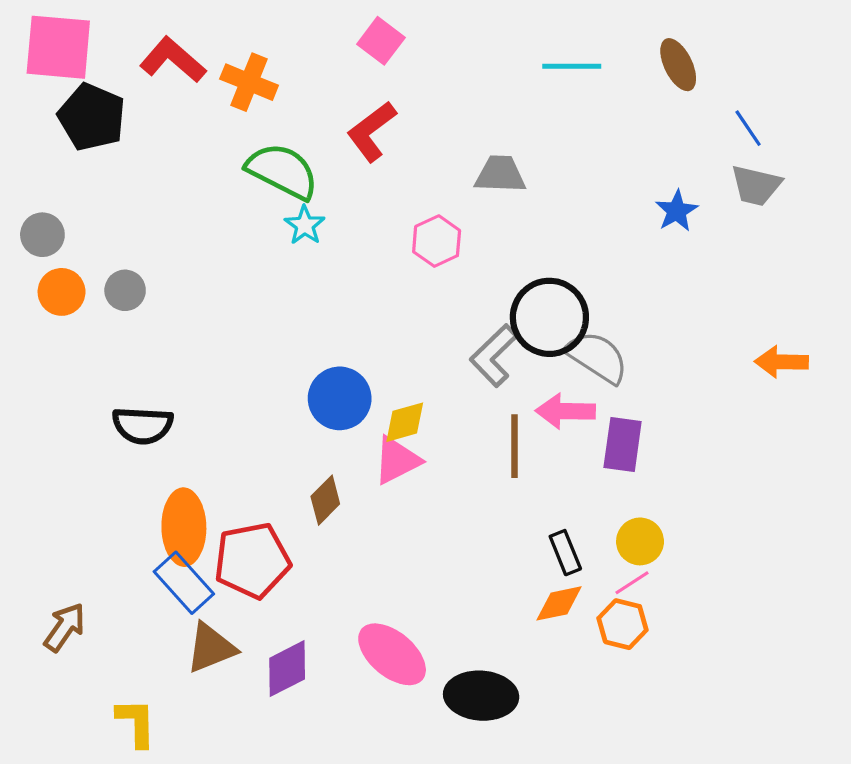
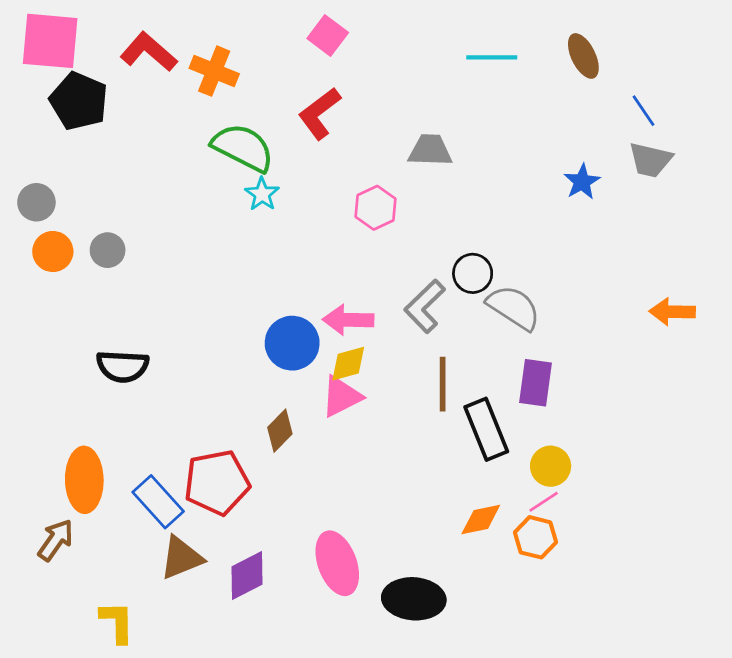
black circle: (549, 317) -> (473, 273), size x0.6
pink arrow: (565, 411) -> (348, 320), moved
orange ellipse: (184, 527) -> (84, 480), moved
black rectangle: (565, 553) -> (486, 429), moved, size x1.6
pink ellipse: (392, 654) -> (337, 563), turned 30

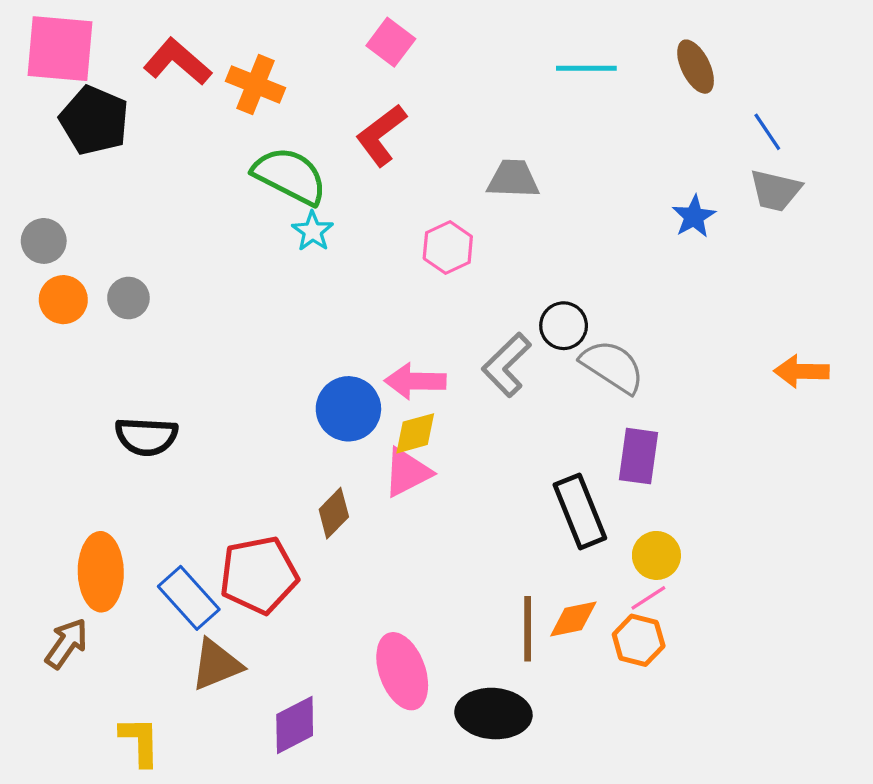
brown line: (443, 384) -> (528, 629), moved
purple diamond: (247, 576) -> (295, 725), moved

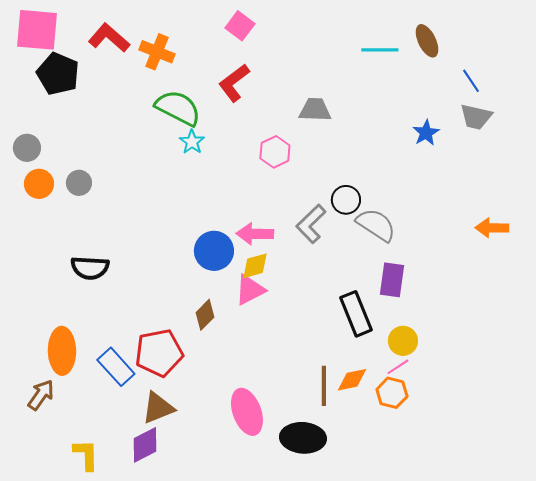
cyan line: (586, 68) -> (380, 50), moved
brown triangle: (216, 665) -> (158, 408), moved
purple diamond: (295, 725) -> (145, 445), moved

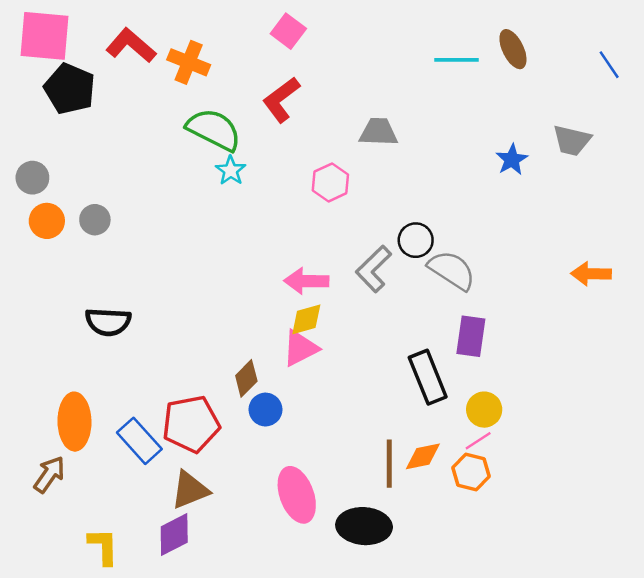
blue line: (471, 81) -> (609, 65), moved
blue circle: (214, 251) -> (265, 410), moved, size x0.7

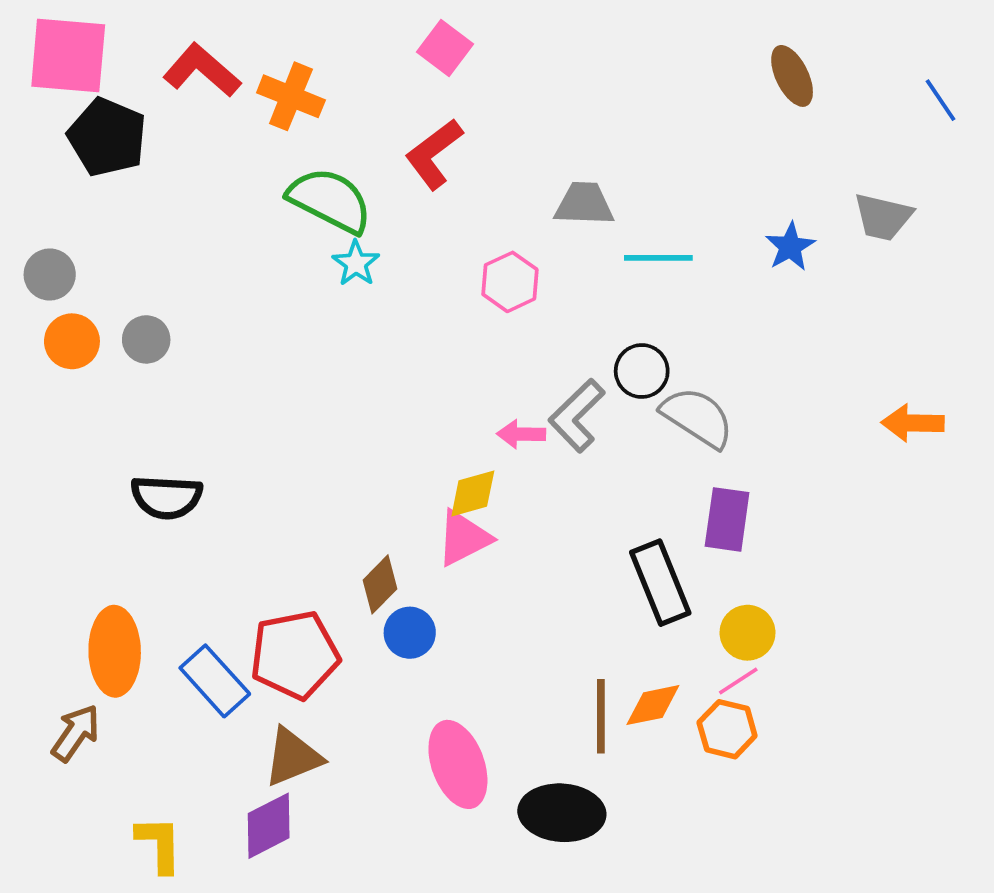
cyan line: (457, 60) -> (658, 258), moved
pink arrow: (306, 281) -> (521, 434), moved, size x0.7

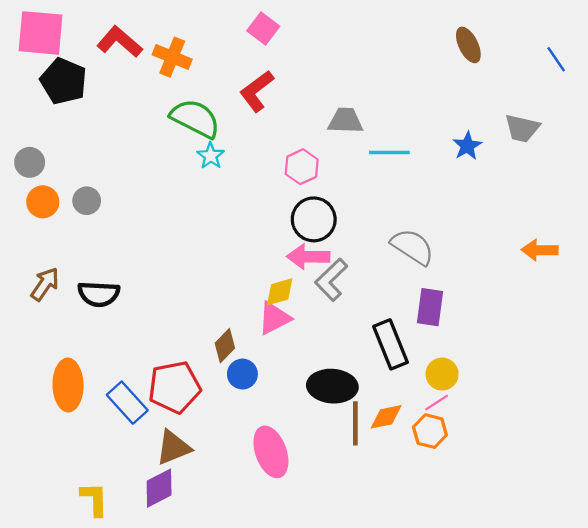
black circle: (642, 371) -> (314, 219), moved, size x1.4
gray L-shape: (577, 416) -> (331, 280), moved
pink arrow: (521, 434) -> (308, 257), size x1.5
brown arrow: (76, 733) -> (45, 284), moved
black ellipse: (562, 813) -> (332, 386), moved

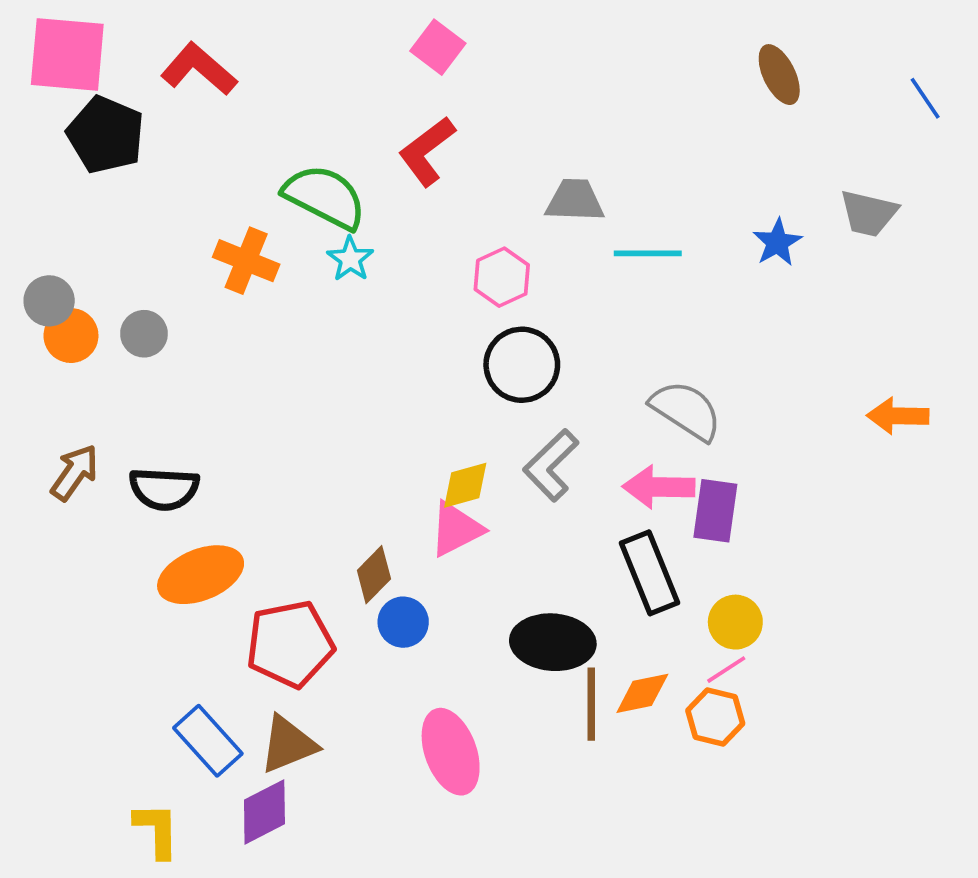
orange cross: (172, 57) -> (246, 261), moved
gray circle: (30, 162) -> (49, 301), moved
pink arrow: (308, 257) -> (659, 487), moved
orange ellipse: (68, 385) -> (201, 575), moved, turned 69
blue rectangle: (127, 403) -> (208, 741), moved

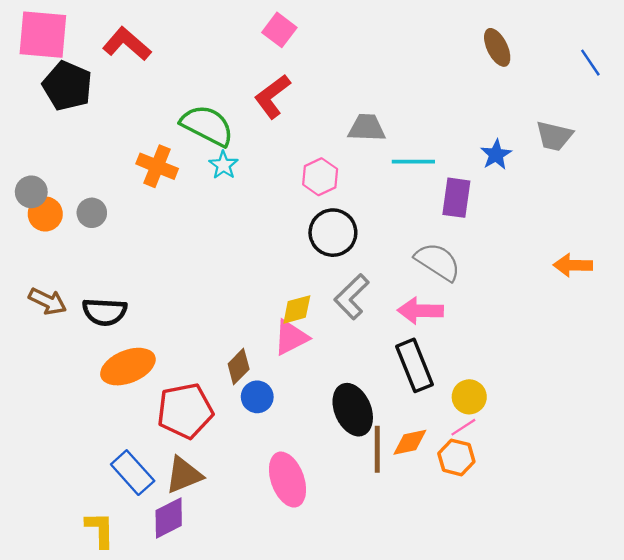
brown arrow: (75, 472) -> (48, 301), turned 81
purple rectangle: (715, 511) -> (456, 198), moved
black ellipse: (553, 642) -> (353, 410), turned 63

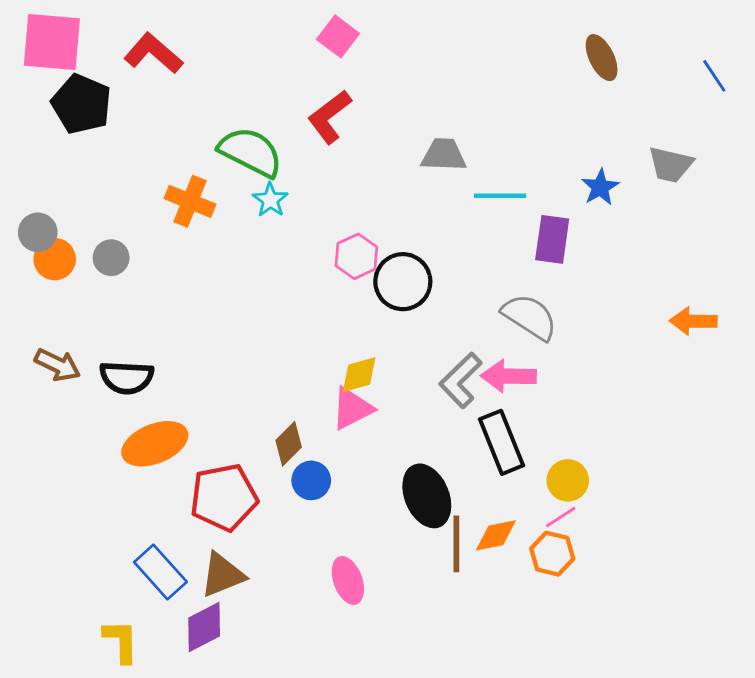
pink hexagon: (320, 177) -> (356, 256), moved
gray L-shape: (352, 297) -> (461, 380), moved
pink ellipse: (288, 480) -> (348, 580), size x0.7

